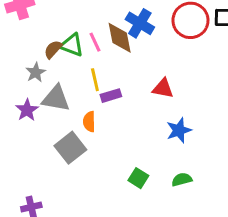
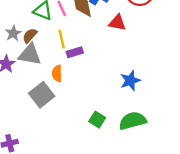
brown semicircle: (53, 49) -> (30, 36), moved
red triangle: (163, 88) -> (117, 23), moved
green semicircle: (182, 180) -> (133, 121), size x1.6

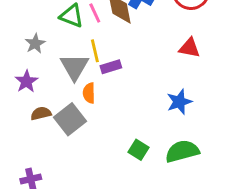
red triangle: (117, 23) -> (189, 48), moved
brown semicircle: (30, 36) -> (41, 113), moved, turned 35
gray triangle: (30, 55) -> (74, 67), moved, turned 50

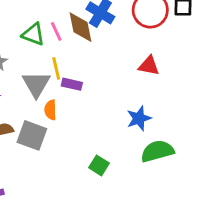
purple rectangle: (111, 67) -> (72, 84), turned 30
gray square: (70, 119) -> (32, 135), turned -32
green semicircle: (182, 151) -> (157, 151), moved

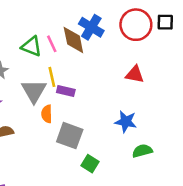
blue star: (139, 118) -> (126, 122), turned 30
gray square: (32, 135) -> (70, 136), moved
green semicircle: (157, 151) -> (142, 151), size x0.7

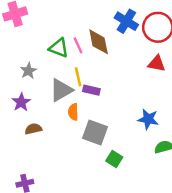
blue cross: (91, 27) -> (126, 21), moved
red triangle: (135, 74) -> (157, 64), moved
gray triangle: (34, 91) -> (61, 90), turned 30

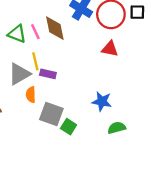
green square: (114, 159) -> (69, 127), moved

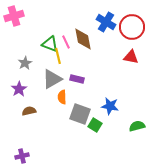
yellow line: (35, 61) -> (58, 56), moved
blue star: (102, 101) -> (110, 106), moved

